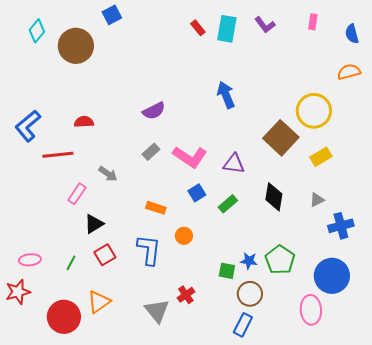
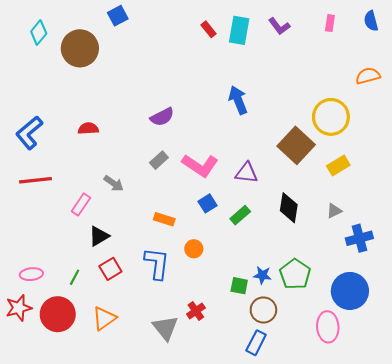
blue semicircle: (352, 34) -> (371, 21), moved
red line: (58, 155) -> (36, 180), moved
red circle: (64, 317) -> (58, 314), moved

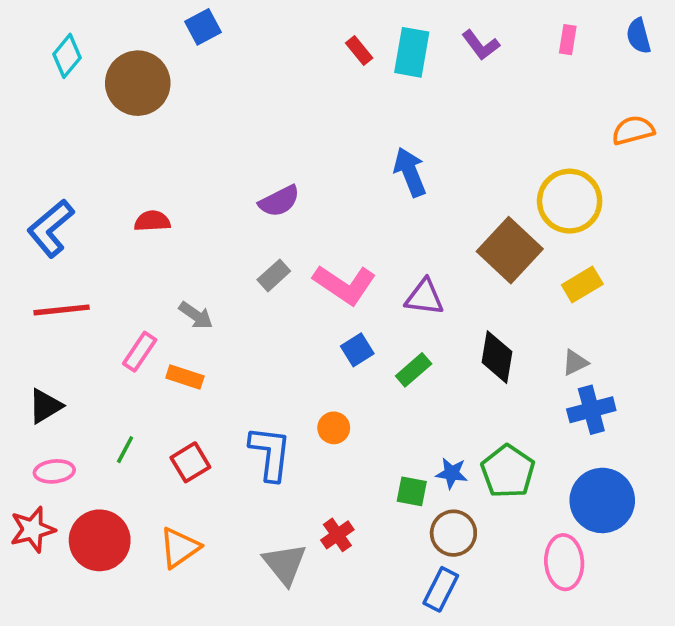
orange rectangle: (164, 219) -> (185, 377), moved
black triangle: (99, 236) -> (45, 406), moved
blue cross: (359, 238) -> (591, 410), moved
green line: (75, 277) -> (125, 450), moved

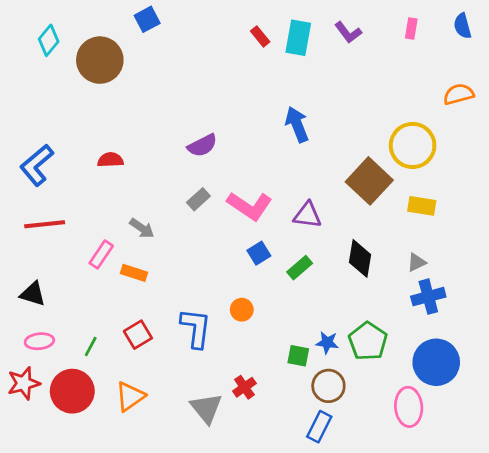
yellow rectangle: (582, 285) -> (422, 206), turned 40
black triangle: (45, 406) -> (33, 294), turned 48
green line: (125, 450) -> (91, 346), moved

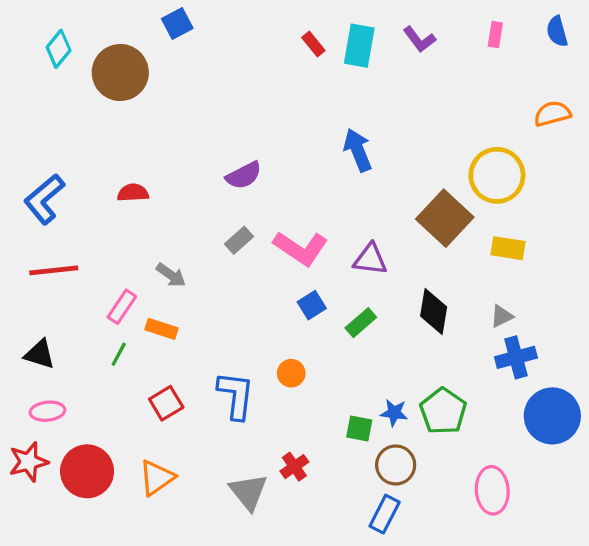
green line: (91, 346) -> (119, 354), moved
blue circle: (436, 362) -> (552, 416), moved

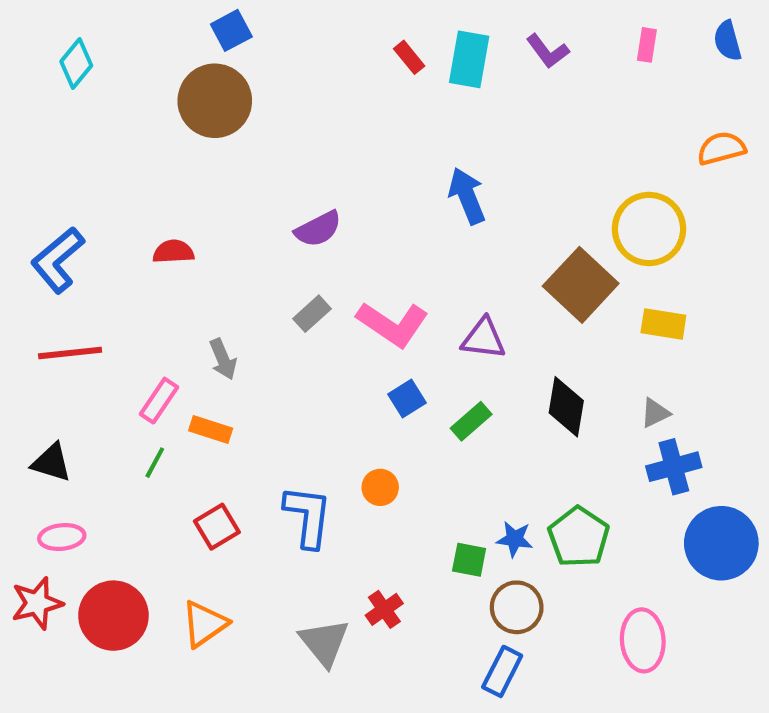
brown circle: (120, 73) -> (215, 101), moved
gray arrow: (171, 275) -> (223, 359), turned 32

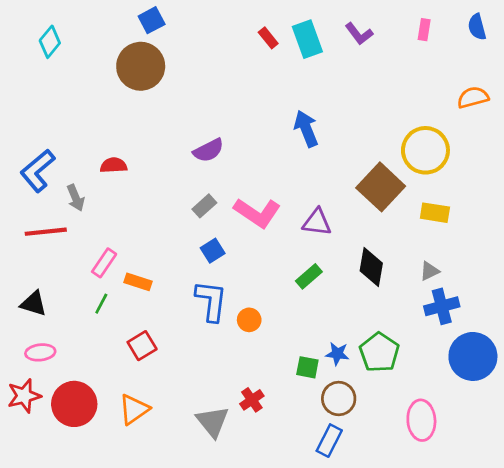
cyan rectangle: (469, 59) -> (307, 39), turned -30
gray arrow: (223, 359) -> (76, 198), moved
blue square: (407, 398) -> (213, 251), moved
blue L-shape: (308, 516) -> (211, 301), moved

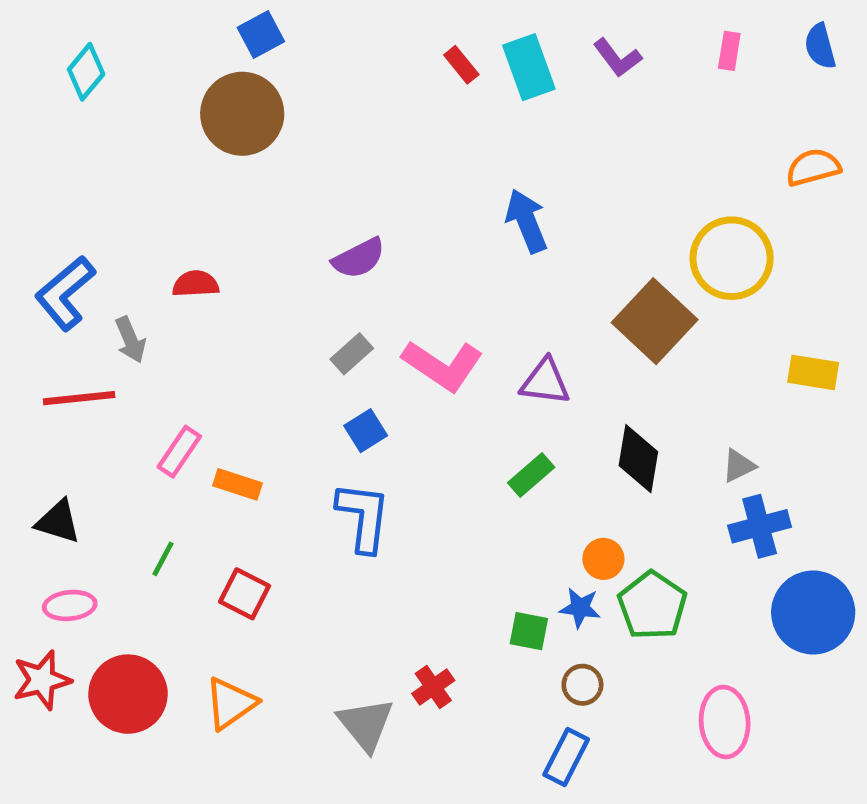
yellow rectangle: (435, 213) -> (813, 372), moved
green line: (101, 304) -> (163, 559), moved
orange circle: (249, 320) -> (603, 559), moved
red square: (142, 346) -> (245, 594), turned -32
brown circle: (339, 399) -> (582, 685), size x0.7

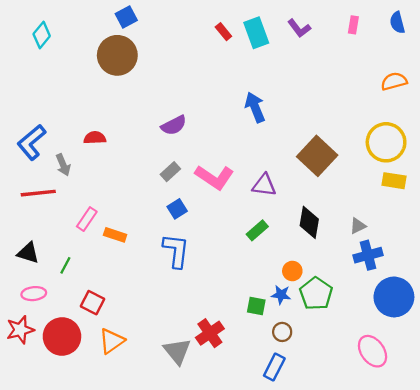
yellow circle: (732, 258) -> (386, 142), moved
green line: (163, 559) -> (65, 265), moved
red square: (245, 594) -> (92, 303), moved
red cross: (433, 687) -> (210, 333), size x1.4
pink ellipse: (725, 722) -> (373, 351), moved, turned -32

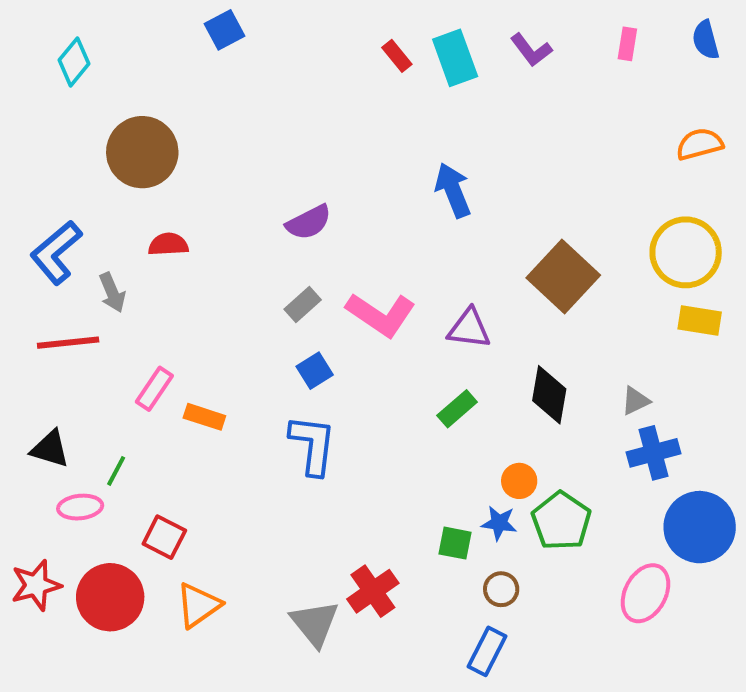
brown circle: (117, 55) -> (142, 152), moved
pink ellipse: (34, 294) -> (80, 507), moved
pink ellipse: (373, 351) -> (645, 593), moved, turned 64

